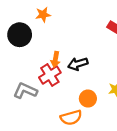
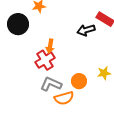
black arrow: (78, 64) -> (86, 30), moved
gray L-shape: (25, 91) -> (51, 84), moved

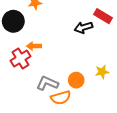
orange arrow: (50, 46) -> (34, 46), moved, turned 80
red cross: (45, 60) -> (20, 58), moved

